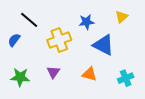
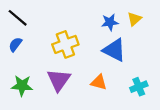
black line: (29, 20) -> (18, 18), moved
blue star: (86, 22) -> (110, 22), moved
purple triangle: (53, 72) -> (59, 80), size x1.6

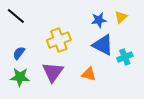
blue semicircle: (15, 44) -> (19, 53), moved
cyan cross: (139, 87) -> (125, 57), moved

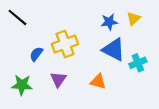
blue semicircle: (19, 53) -> (36, 54), moved
purple triangle: (53, 72) -> (58, 79), size x0.7

